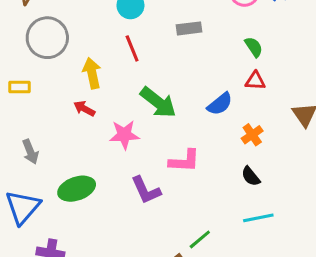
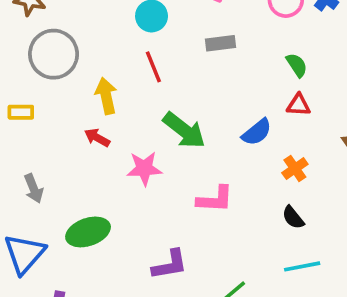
purple L-shape: (146, 190) -> (170, 265), moved, turned -76

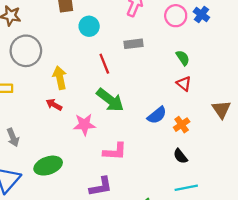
red line: (153, 67) -> (104, 64), moved
red triangle: (299, 105) -> (184, 84), turned 35
blue semicircle: (257, 132) -> (157, 115), moved
pink L-shape: (215, 199) -> (115, 151), moved

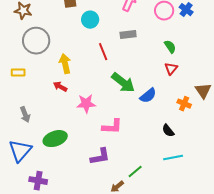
red triangle: (184, 84) -> (171, 69), turned 32
green arrow: (110, 100) -> (123, 83), moved
orange cross: (182, 125) -> (184, 104), moved, turned -32

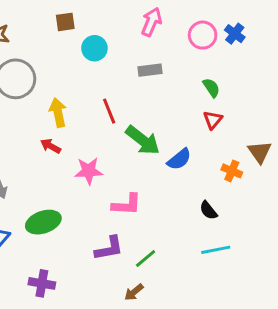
red line: (103, 52) -> (109, 111), moved
green line: (135, 172) -> (146, 259), moved
purple cross: (38, 181) -> (42, 283), moved

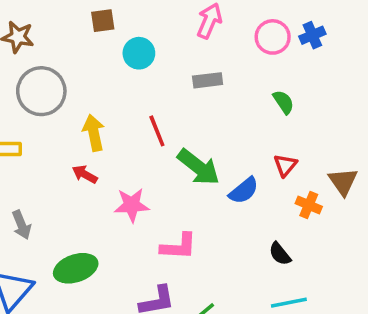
blue cross: (235, 34) -> (312, 35), turned 30
red triangle: (213, 120) -> (285, 165), moved

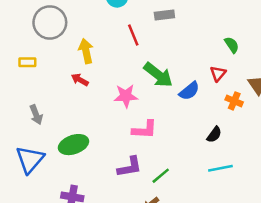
green semicircle: (283, 102) -> (232, 45), moved
red line: (157, 131) -> (133, 35), moved
pink star: (132, 205) -> (126, 96), moved
black semicircle: (280, 254) -> (214, 135), turned -105

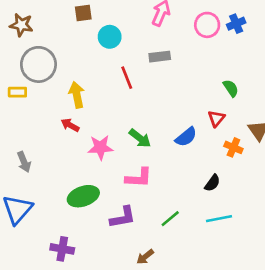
yellow rectangle: (27, 62) -> (17, 92), moved
green arrow: (158, 75) -> (140, 138), moved, size x0.7
pink star: (126, 96) -> (100, 147), moved
green ellipse: (73, 145) -> (83, 196), moved
green line: (161, 176) -> (170, 219), moved

